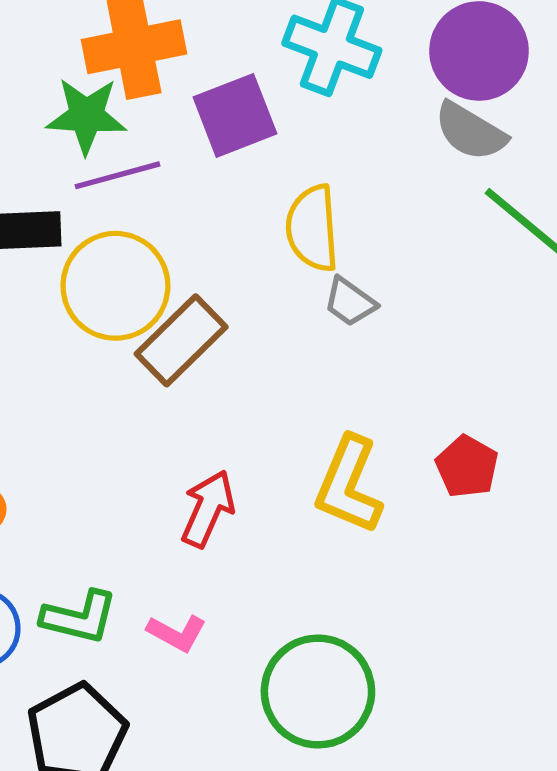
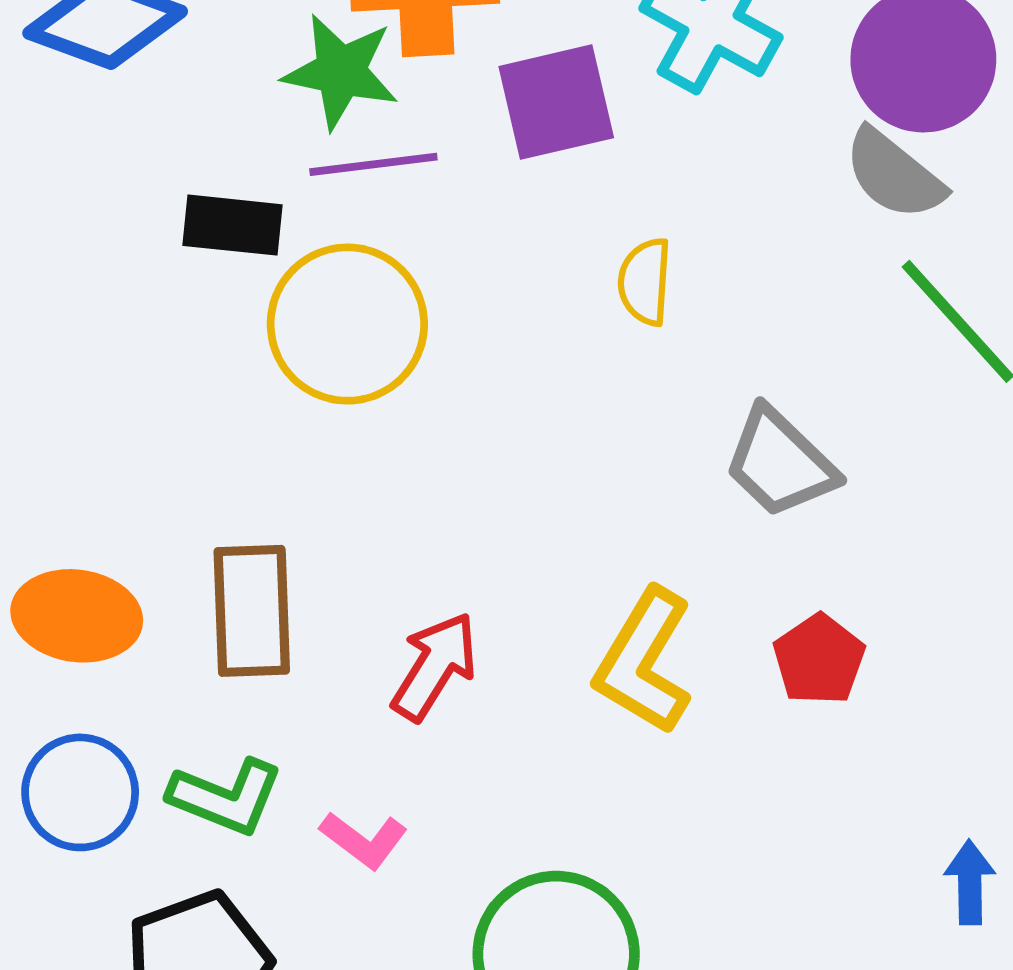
yellow semicircle: (312, 228) -> (645, 282), size x0.7
gray trapezoid: (350, 302) -> (780, 463), moved, size x1.5
brown rectangle: (181, 340) -> (252, 611), moved, turned -56

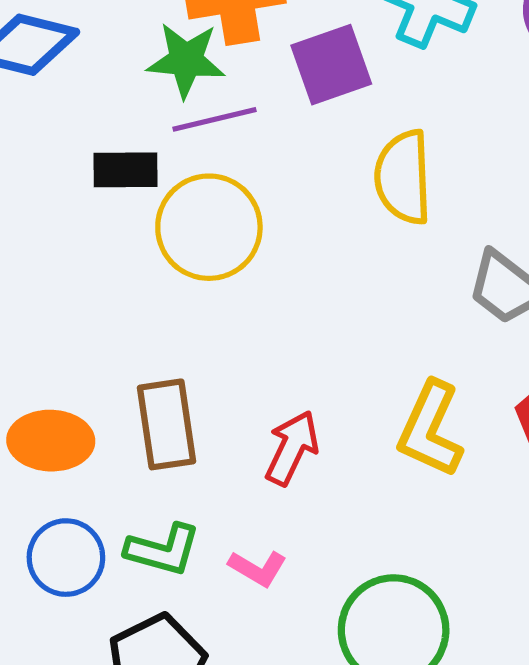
yellow semicircle: (645, 282) -> (403, 177), size x1.6

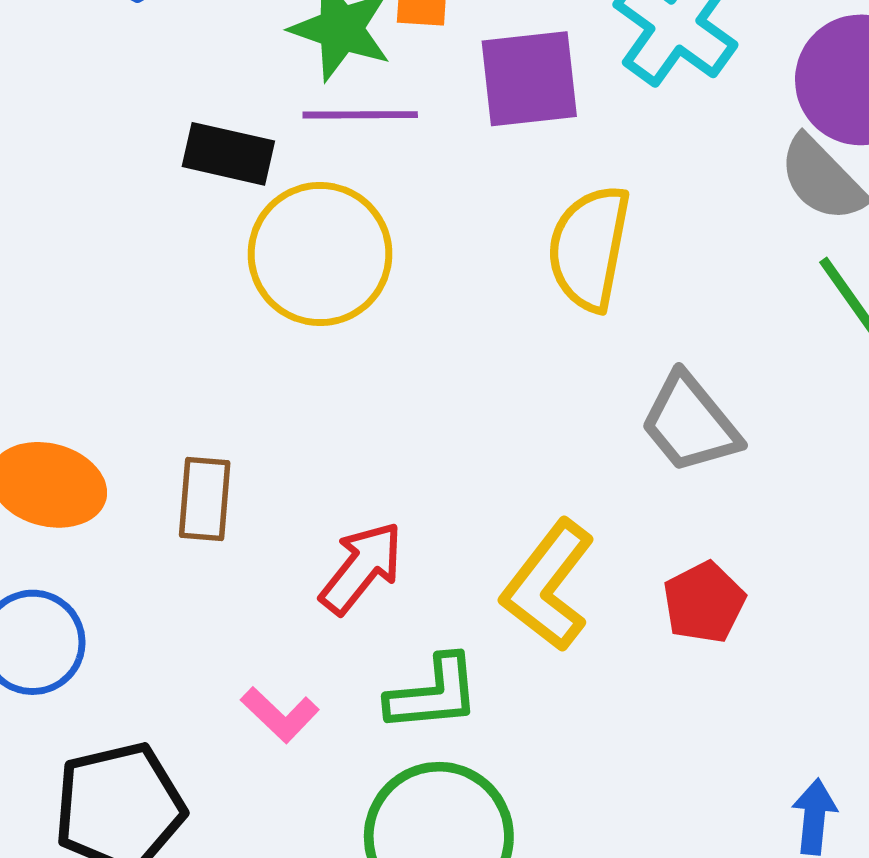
brown rectangle: (167, 424) -> (205, 499), size x0.7
green L-shape: (163, 550) -> (433, 694), moved, turned -34

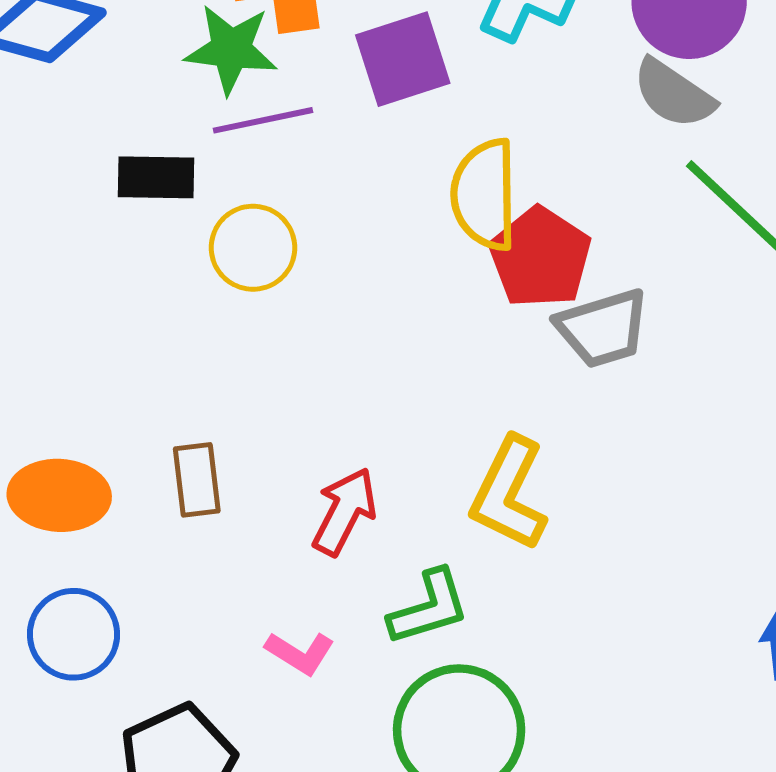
yellow circle: (320, 254) -> (253, 248), size x0.7
gray trapezoid: (690, 423) -> (603, 328), turned -56
red pentagon: (704, 602) -> (540, 257), moved, size x1.4

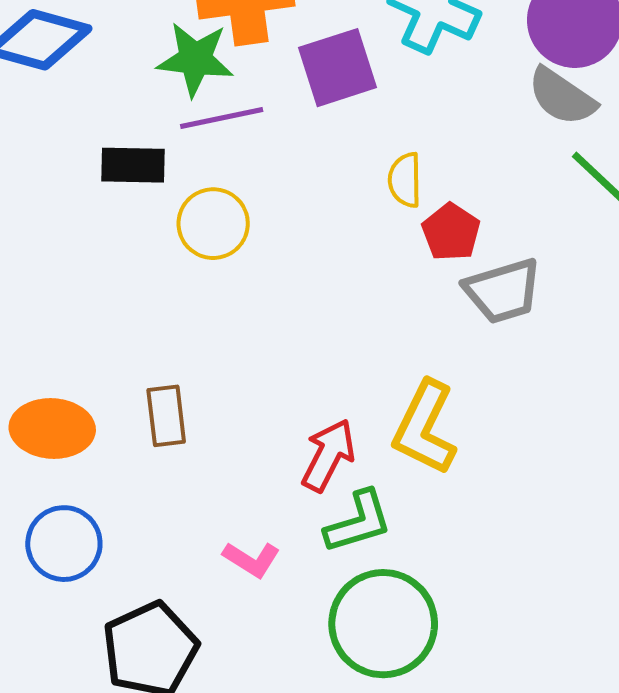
yellow semicircle: (484, 195) -> (405, 180), size x0.6
red pentagon: (540, 257) -> (451, 232), size x0.7
red arrow: (344, 511) -> (328, 455), moved

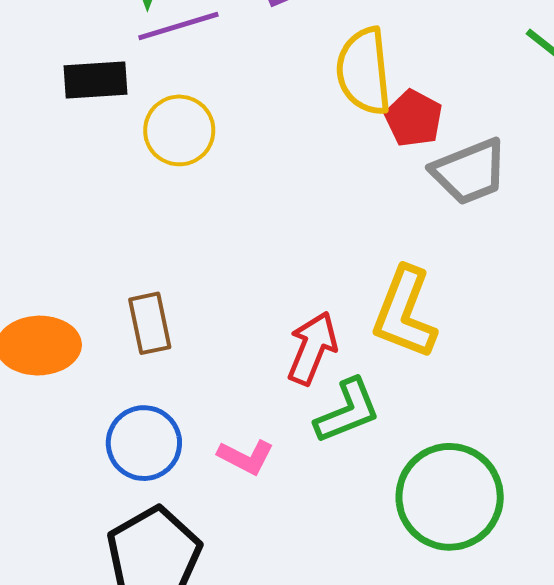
yellow semicircle: (405, 180) -> (364, 71), size x1.6
blue circle: (64, 544) -> (144, 443), moved
green circle: (383, 624) -> (450, 497), moved

